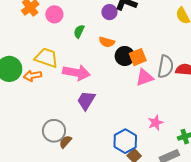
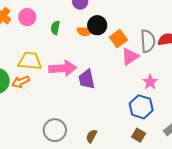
black circle: (125, 56) -> (97, 25), moved
purple trapezoid: (86, 100) -> (87, 79), moved, turned -30
pink star: (156, 123) -> (150, 82), moved
blue hexagon: (125, 141) -> (141, 107), moved
brown semicircle: (65, 142) -> (91, 136), moved

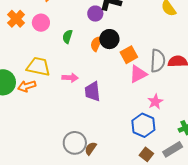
orange semicircle: (85, 31) -> (96, 44), turned 105
pink arrow: (63, 68) -> (70, 78), size x0.6
gray circle: (55, 130) -> (75, 143), moved
brown square: (139, 135) -> (146, 154), moved

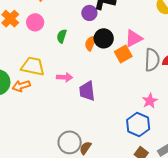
pink triangle: (138, 74) -> (134, 38), moved

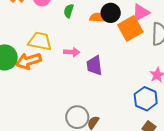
orange semicircle: (91, 43) -> (98, 18), turned 70
orange square: (123, 54) -> (130, 28), size x1.4
orange arrow: (21, 86) -> (29, 61), size x1.4

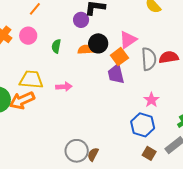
orange square: (130, 28) -> (119, 57), size x0.7
purple trapezoid: (94, 66) -> (116, 74), moved

